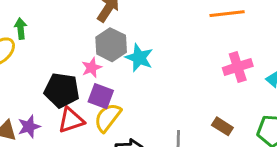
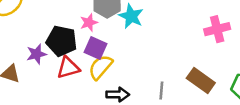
brown rectangle: (222, 126) -> (201, 81), size x1.5
purple star: (29, 127) -> (36, 54), moved

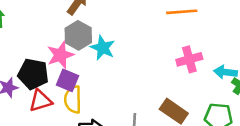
pink star: (89, 23) -> (60, 55), size x1.5
yellow semicircle: (101, 67) -> (73, 99), turned -40

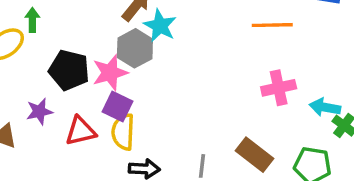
cyan star: (103, 48) -> (160, 26), moved
black pentagon: (33, 74) -> (69, 70), moved

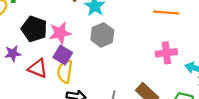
gray hexagon: (135, 48) -> (102, 35), moved
red triangle: (81, 131) -> (38, 68), turned 30

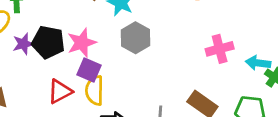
purple star: (13, 53) -> (23, 44), moved
red triangle: (38, 68) -> (60, 91), turned -42

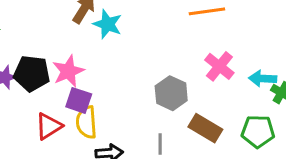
gray hexagon: (135, 38) -> (171, 93), moved
pink cross: (220, 49) -> (219, 66), turned -32

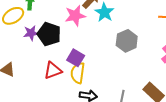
pink star: (68, 71) -> (75, 16), moved
gray hexagon: (171, 93) -> (127, 41), moved

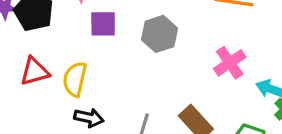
purple square: (76, 58) -> (103, 24), moved, turned -36

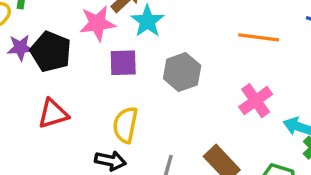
yellow semicircle: (75, 79) -> (125, 125), moved

